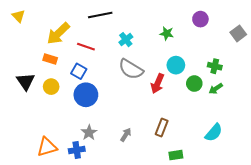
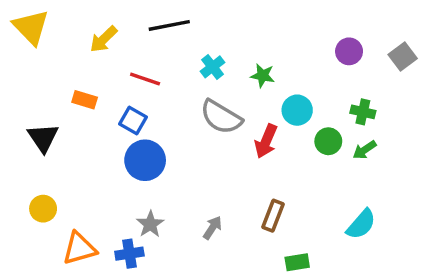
yellow triangle: (18, 16) -> (31, 27), size x1.6
purple circle: (200, 19) -> (349, 51), moved
yellow arrow: (58, 33) -> (104, 39), moved, size x0.7
green star: (167, 33) -> (263, 76), moved
yellow circle: (51, 87) -> (43, 209), moved

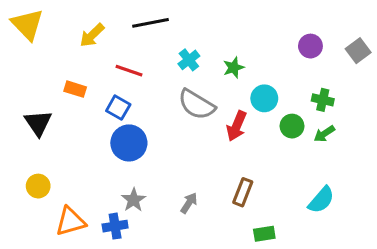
green star: (263, 76) -> (234, 68), turned -30

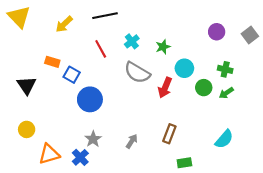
red line: (129, 71) -> (101, 49), moved, turned 42
blue square: (118, 108) -> (72, 75), moved
blue cross: (115, 226) -> (80, 157), turned -35

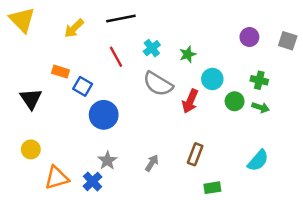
gray square: (250, 35) -> (288, 41), turned -35
green arrow: (226, 93) -> (261, 107), turned -128

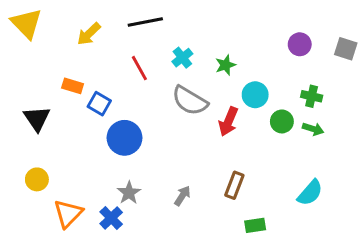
orange triangle: (57, 178) -> (68, 214), turned -30

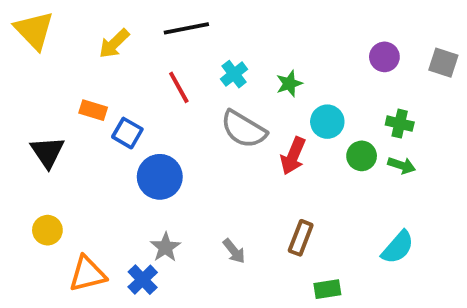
gray arrow: (182, 196) -> (234, 251), turned 108
orange triangle: (68, 214) -> (87, 274), turned 32

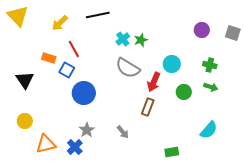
green star: (289, 84) -> (141, 40), moved
red line: (179, 87) -> (74, 49), moved
green circle: (362, 156) -> (184, 92), moved
brown rectangle: (301, 238) -> (148, 107), moved

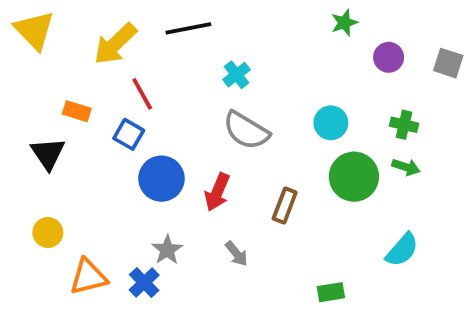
yellow arrow: (60, 23) -> (115, 44), size x1.4
green star: (141, 40) -> (344, 23), moved
orange rectangle: (49, 58) -> (77, 111), moved
red arrow: (154, 82) -> (217, 192), moved
green circle: (184, 92) -> (354, 177), size x1.6

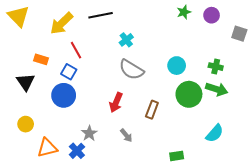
purple circle: (389, 57) -> (212, 15), moved
green arrow: (406, 167) -> (217, 89), size x1.5
blue circle: (161, 179) -> (64, 95), moved

